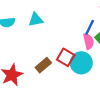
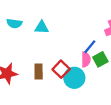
brown rectangle: (43, 65) -> (39, 71), turned -64

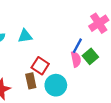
red square: (61, 69) -> (40, 66), moved
cyan circle: (74, 78) -> (56, 85), moved

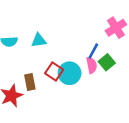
brown rectangle: (31, 81) -> (30, 82), moved
cyan circle: (56, 85) -> (70, 73), moved

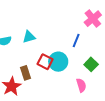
green square: (107, 62) -> (91, 64), moved
pink semicircle: (92, 65) -> (81, 85), moved

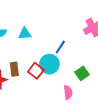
blue line: (76, 40) -> (60, 47), moved
red square: (45, 62) -> (36, 71), moved

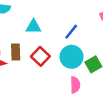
cyan triangle: (25, 34) -> (33, 27), moved
cyan circle: (49, 64) -> (72, 57), moved

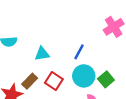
brown rectangle: (16, 52) -> (30, 81), turned 56

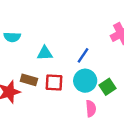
brown rectangle: (30, 81) -> (29, 80), turned 56
red square: (54, 81) -> (54, 82), turned -36

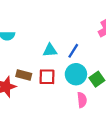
cyan triangle: (45, 53) -> (50, 50), moved

